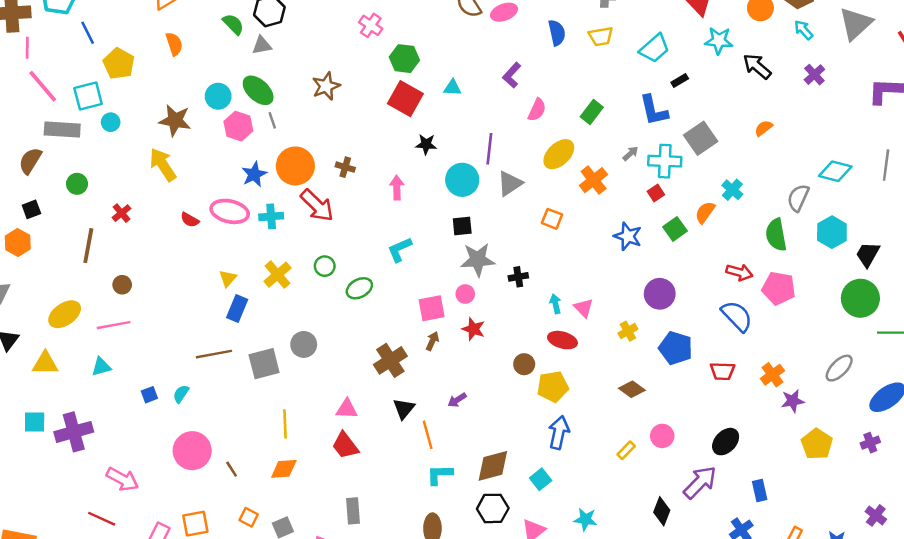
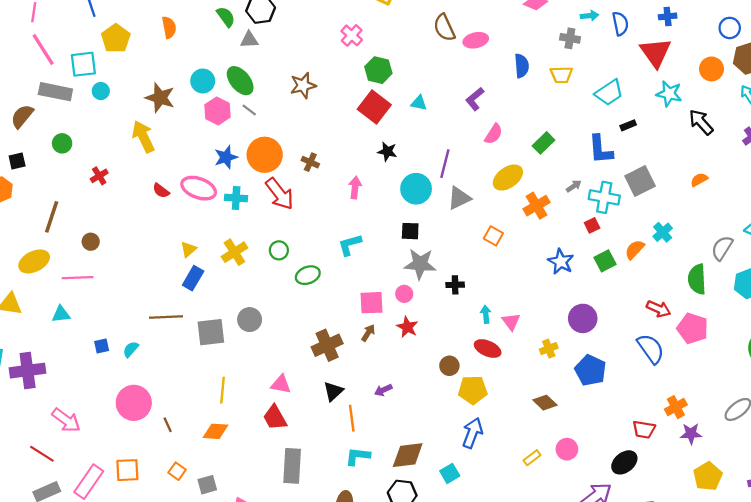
gray line: (272, 120) -> (249, 110), turned -42
brown line: (88, 246) -> (52, 217), moved
red trapezoid: (723, 371) -> (644, 429), moved
gray rectangle: (353, 511) -> (292, 466), moved, size x1.4

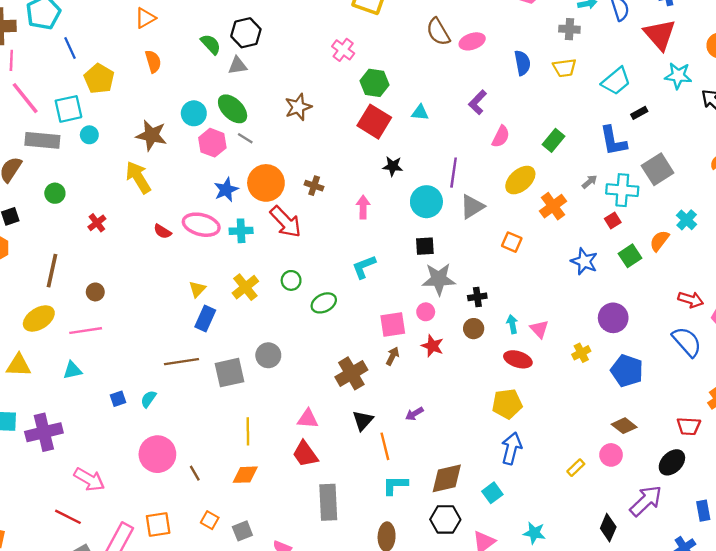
brown circle: (449, 366) -> (474, 329), moved
brown diamond: (545, 403) -> (624, 426), moved

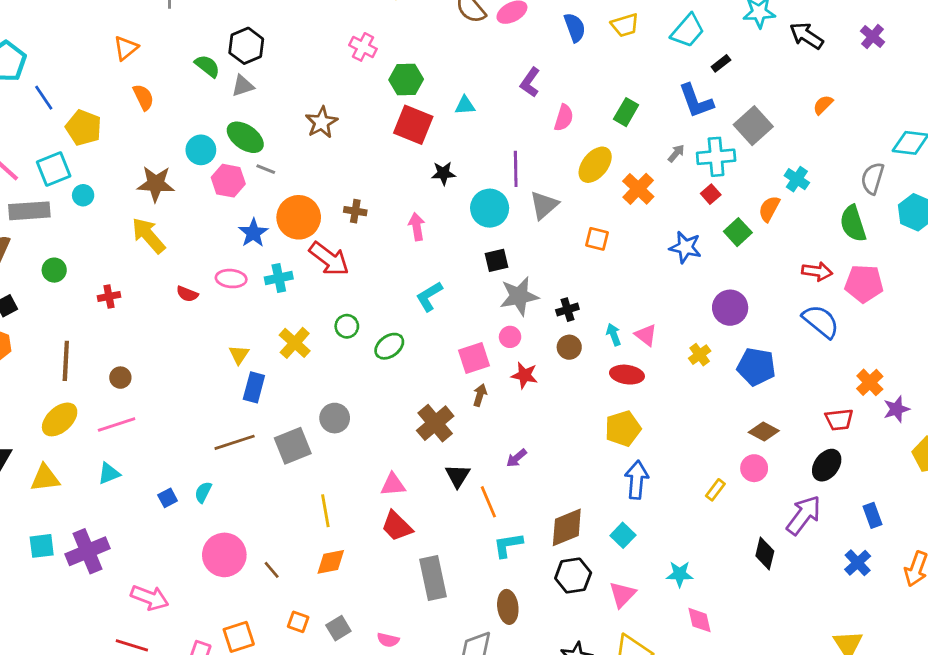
red cross: (97, 223) -> (109, 296), turned 36
pink ellipse: (201, 225) -> (231, 279), size x0.7

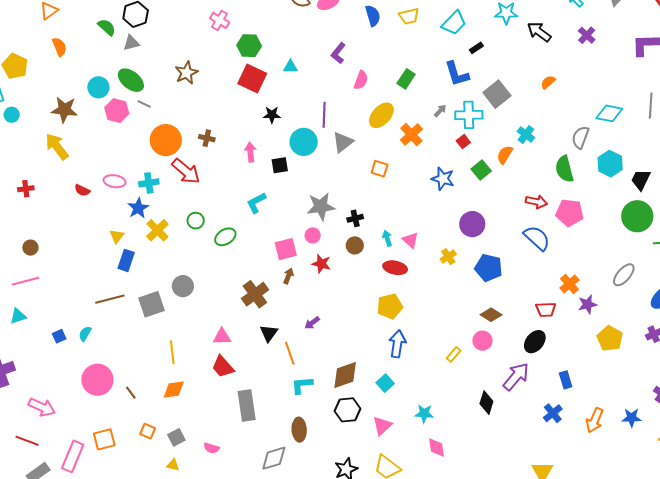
blue star: (253, 233) -> (138, 208), moved
black square: (496, 260) -> (280, 165), moved

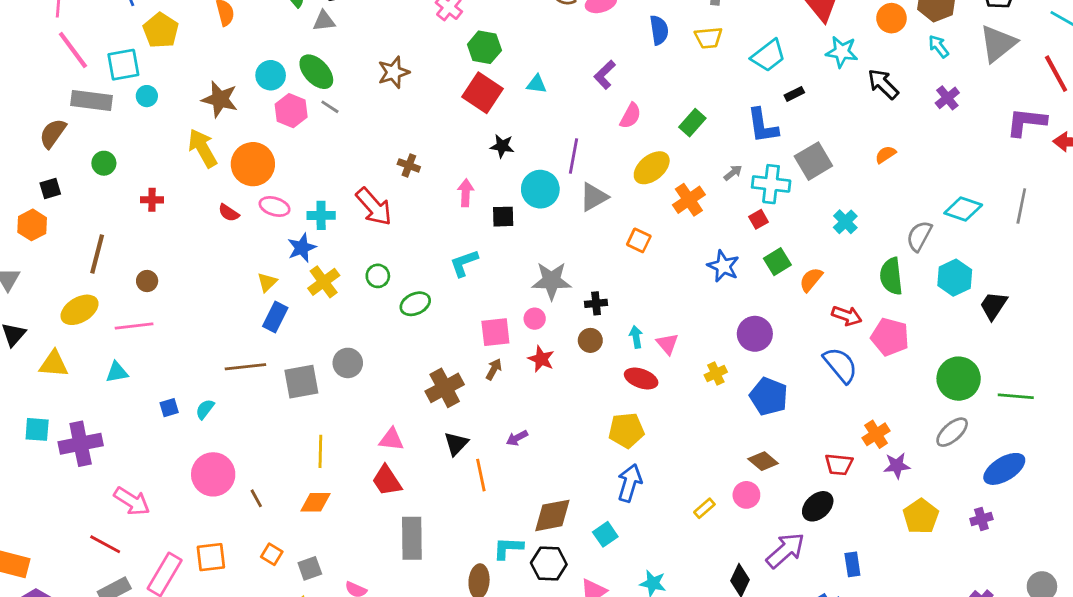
orange circle: (166, 140) -> (253, 164), moved
orange semicircle: (505, 155) -> (811, 280), moved
green circle: (637, 216) -> (959, 379), moved
cyan L-shape: (302, 385) -> (508, 548), moved

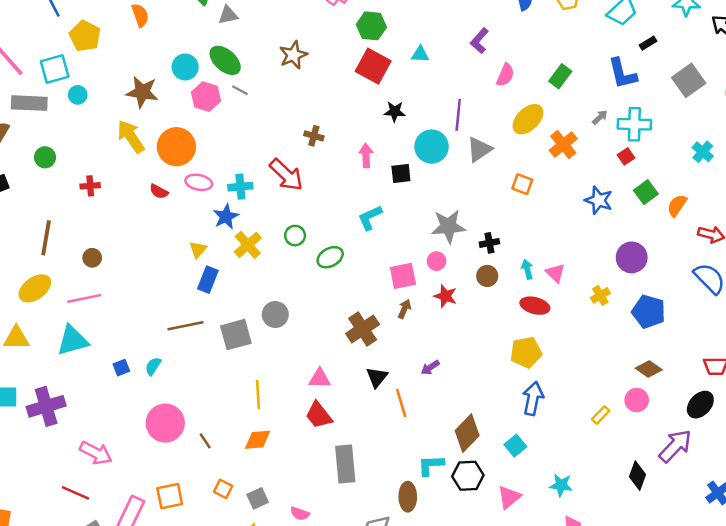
gray square: (813, 161) -> (689, 80), moved
cyan triangle: (117, 372) -> (73, 340), size x1.6
brown diamond: (552, 515) -> (467, 433), turned -30

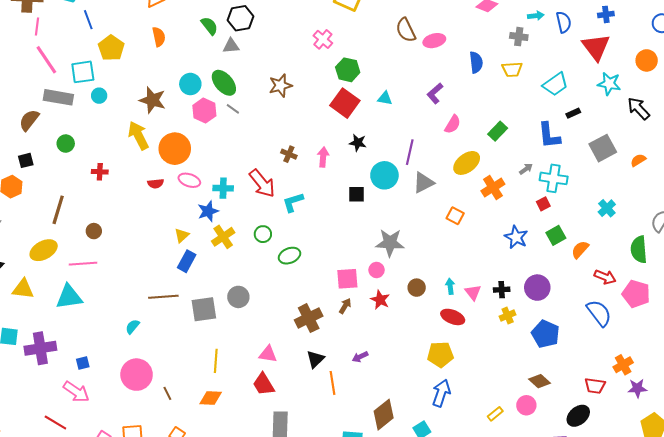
pink arrow: (366, 156) -> (323, 157), moved
red semicircle: (159, 191) -> (156, 184), turned -42
cyan L-shape: (370, 218) -> (293, 202), moved
black cross: (489, 243) -> (502, 290), moved
blue square: (121, 368) -> (83, 363), moved

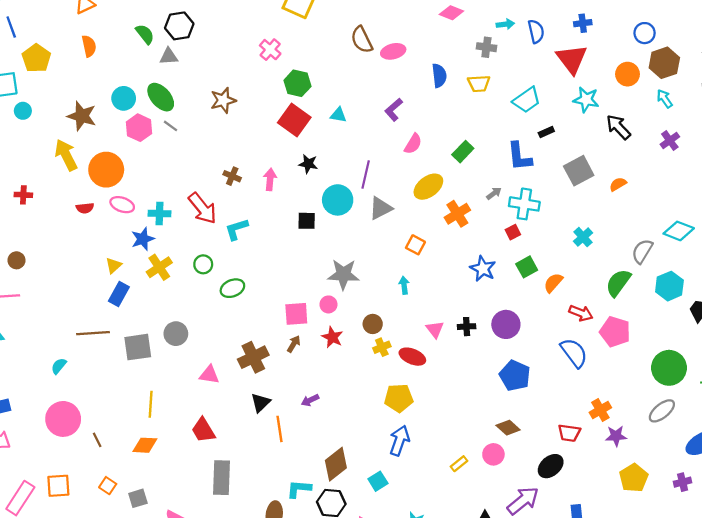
green semicircle: (639, 249) -> (618, 283), turned 40
cyan arrow: (450, 286) -> (404, 285), moved
yellow cross: (508, 315) -> (382, 347), moved
pink triangle: (268, 354) -> (209, 375), moved

